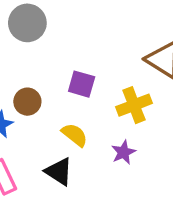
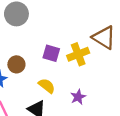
yellow cross: (134, 105) -> (78, 54), moved

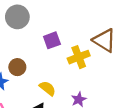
purple square: (51, 53) -> (52, 40), moved, turned -36

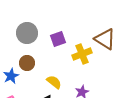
gray circle: (17, 17) -> (27, 33), moved

